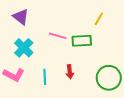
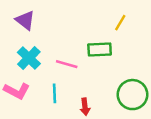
pink line: (58, 36) -> (67, 64), moved
red arrow: (70, 72) -> (85, 107), moved

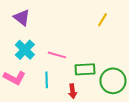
green rectangle: (100, 49) -> (85, 69), moved

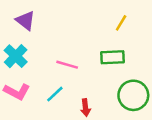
cyan cross: (25, 50) -> (16, 56), moved
green rectangle: (85, 69) -> (112, 57), moved
cyan line: (47, 80) -> (55, 94), turned 49

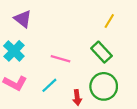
green rectangle: (112, 57) -> (101, 52), turned 50
green circle: (133, 95) -> (104, 86), moved

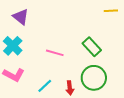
yellow line: (109, 21) -> (111, 11), moved, turned 56
cyan line: (49, 85) -> (45, 86), moved

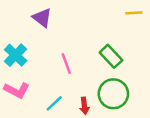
purple triangle: (21, 17) -> (42, 18), moved
pink line: (55, 53) -> (66, 64), turned 54

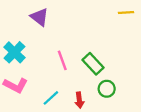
green rectangle: (111, 56) -> (93, 64), moved
green circle: (113, 94) -> (107, 89), size x0.6

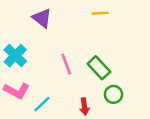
yellow line: (126, 12) -> (100, 13), moved
cyan line: (51, 98) -> (42, 104), moved

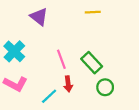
cyan line: (42, 104) -> (49, 96), moved
red arrow: (84, 107) -> (68, 84), moved

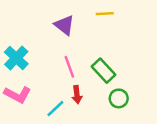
purple triangle: (39, 17) -> (64, 25), moved

